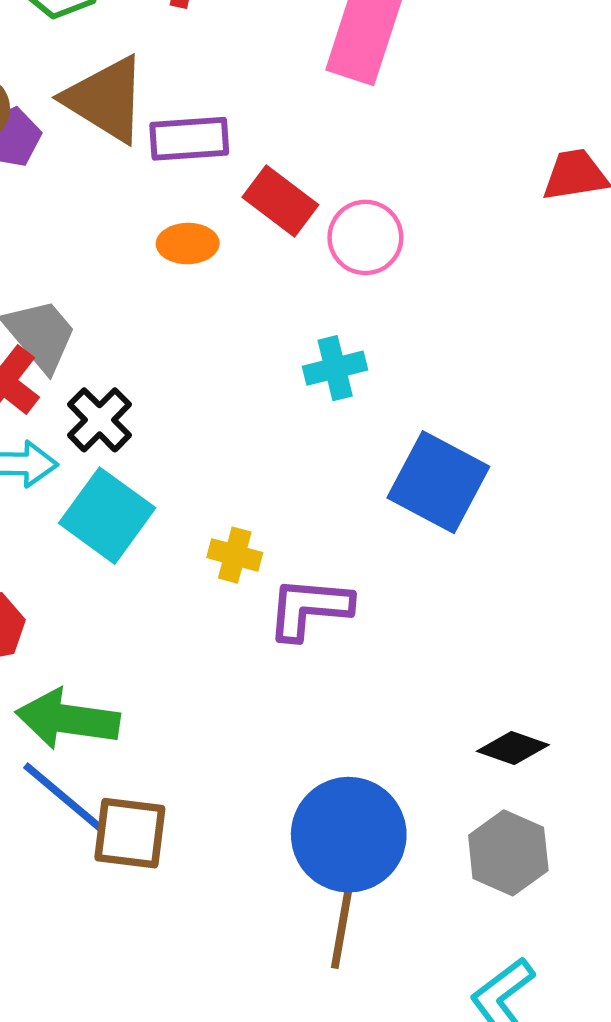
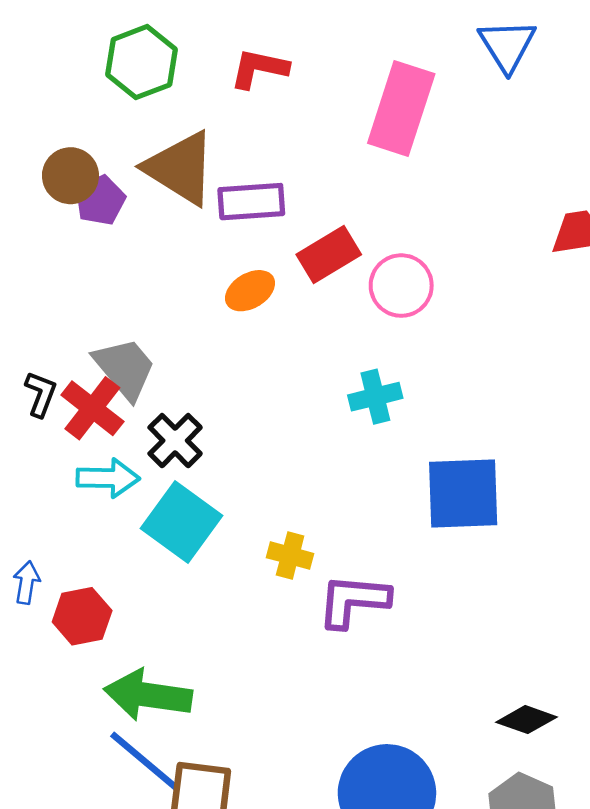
red rectangle: (280, 201) -> (329, 255), turned -68
orange ellipse: (188, 244) -> (250, 291), turned -30
blue square: (438, 482) -> (463, 494), turned -30

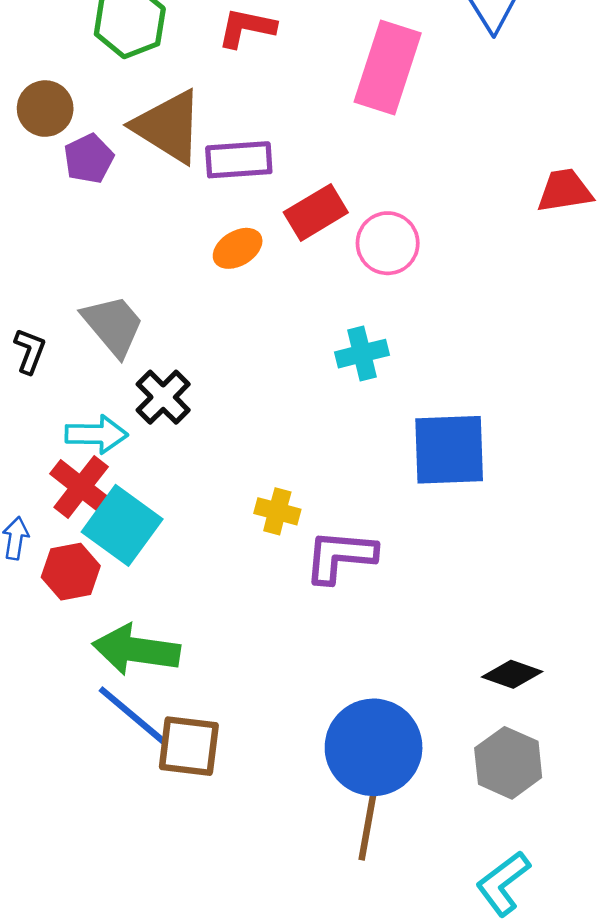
brown circle: (70, 176) -> (45, 109), moved
red cross: (92, 408) -> (81, 487), moved
cyan square: (182, 522) -> (122, 525), moved

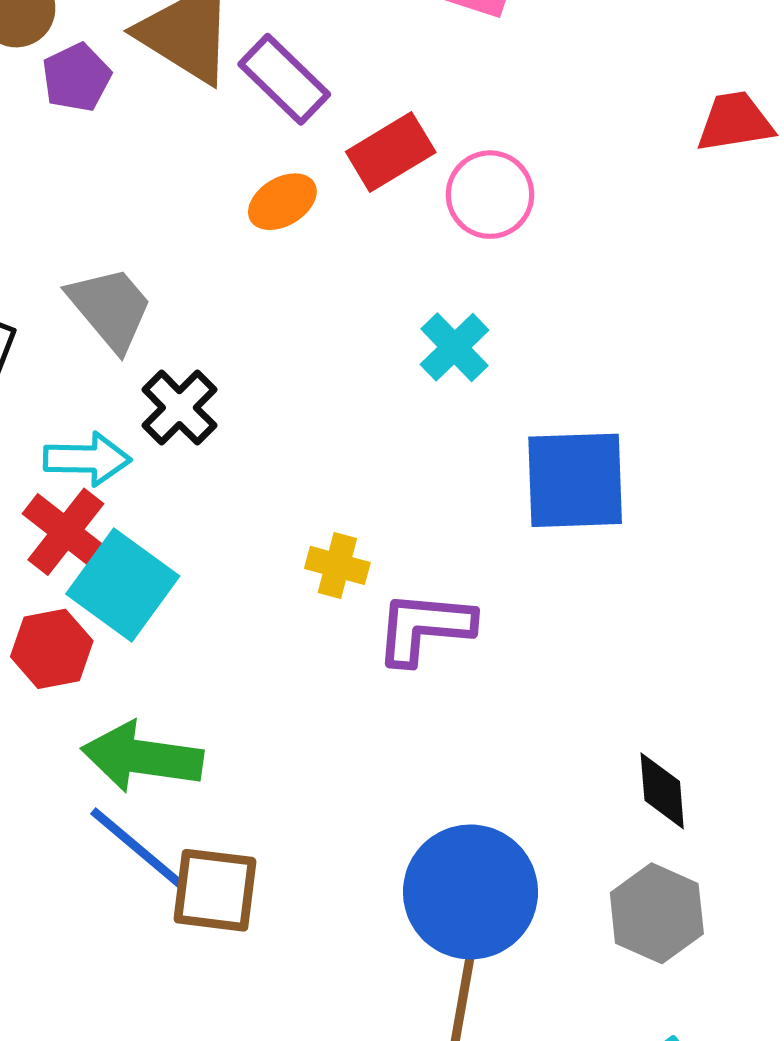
purple rectangle: (239, 160) -> (284, 79), turned 48
cyan cross: (362, 354) -> (455, 347), turned -30
black diamond: (512, 674) -> (662, 791), turned 66

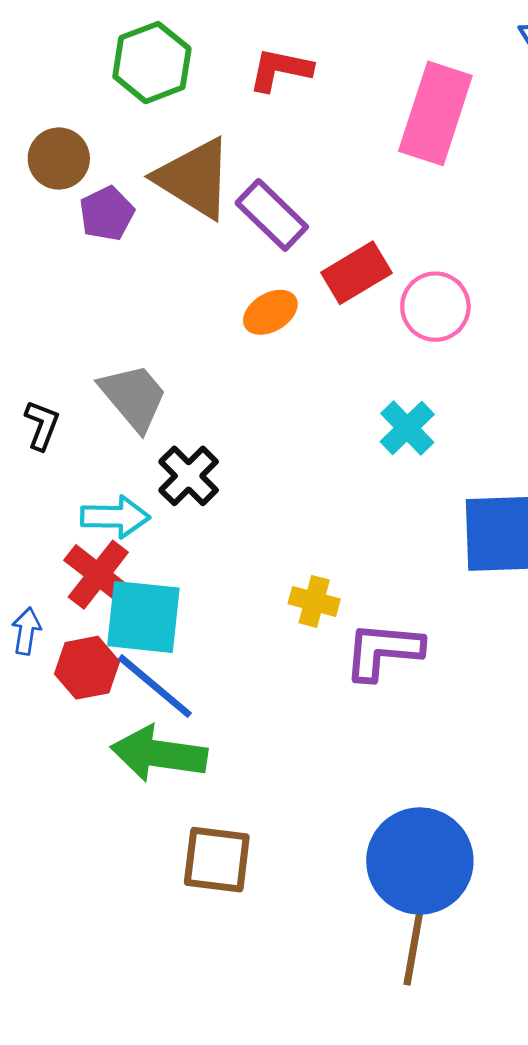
cyan square: (123, 585) -> (143, 617), turned -30
blue line: (137, 848) -> (155, 686), moved

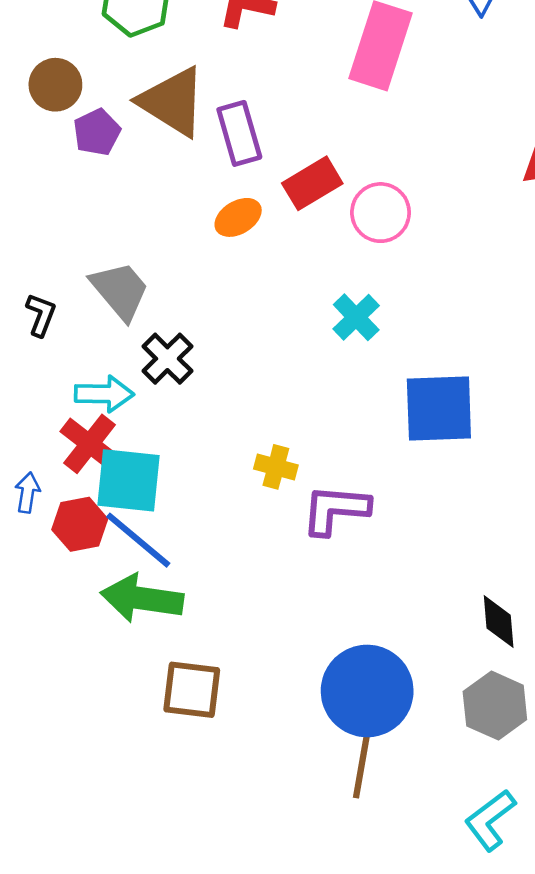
purple rectangle: (272, 215) -> (239, 133), turned 30

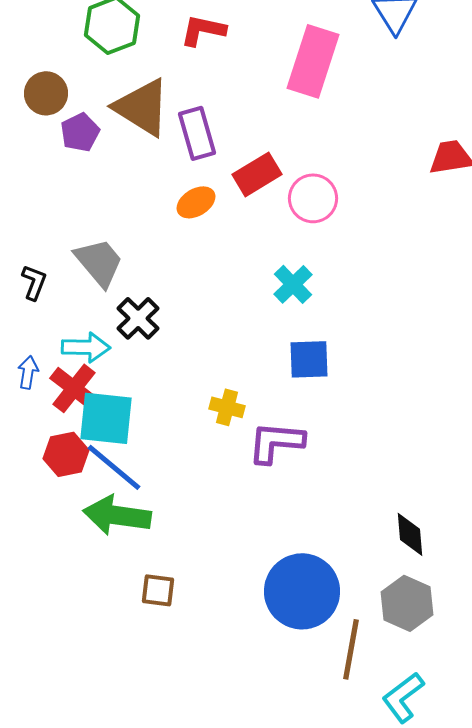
blue square: (439, 409) -> (309, 359), moved, size x0.7
blue arrow: (27, 493) -> (28, 372), moved
brown square: (192, 690) -> (158, 590), size x0.7
brown line: (362, 762) -> (351, 649), moved

